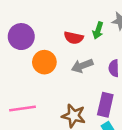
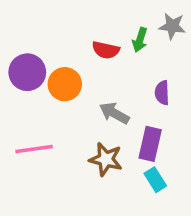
purple circle: (21, 37) -> (27, 72), moved
gray arrow: (82, 66) -> (114, 113), moved, turned 50

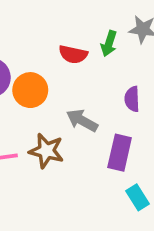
brown star: (106, 159) -> (46, 151), moved
cyan rectangle: (155, 180) -> (137, 197), moved

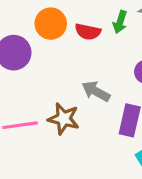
orange circle: (30, 90) -> (51, 24), moved

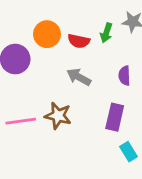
gray arrow: (96, 91) -> (79, 77), moved

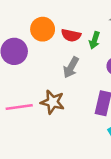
green arrow: (106, 33) -> (94, 40), moved
gray arrow: (79, 77) -> (71, 67), turned -90

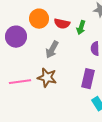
gray arrow: (71, 67) -> (52, 50), moved

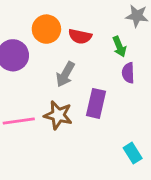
green arrow: (81, 28) -> (119, 47), moved, turned -40
purple rectangle: (88, 79) -> (96, 103), moved

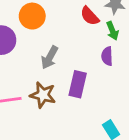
red semicircle: (80, 36) -> (90, 16), moved, turned 35
green arrow: (119, 47) -> (112, 31), moved

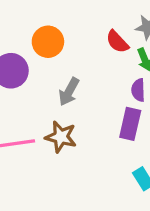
purple rectangle: (78, 84) -> (130, 124), moved

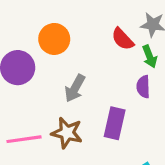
purple rectangle: (130, 124) -> (115, 123), moved

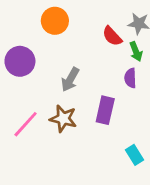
orange circle: (54, 39) -> (55, 21), moved
pink line: (24, 139) -> (26, 124), turned -40

